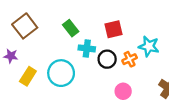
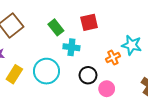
red square: (113, 29) -> (89, 22), moved
black circle: (107, 59) -> (88, 75), moved

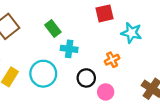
red square: (89, 22) -> (105, 13), moved
cyan star: (132, 45) -> (131, 33), moved

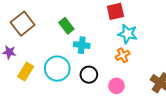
cyan star: (131, 33) -> (128, 34), moved
black circle: (86, 78) -> (89, 75), moved

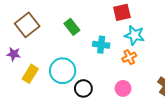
cyan cross: (82, 45) -> (101, 45), moved
black circle: (89, 75) -> (83, 88), moved

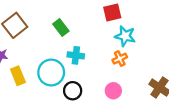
cyan cross: (101, 45) -> (76, 55), moved
yellow rectangle: (30, 74) -> (18, 76), turned -54

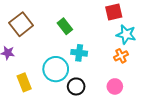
yellow rectangle: (18, 76) -> (24, 82), moved

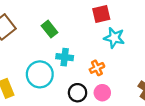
orange cross: (121, 56) -> (97, 68), moved
black circle: (76, 86) -> (78, 93), moved

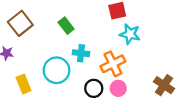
orange cross: (97, 68) -> (113, 64), size x1.6

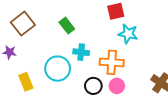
orange cross: (113, 64) -> (112, 62), turned 30

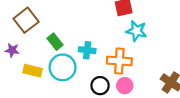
green rectangle: (67, 26) -> (55, 42), moved
yellow rectangle: (26, 82) -> (32, 71), moved, turned -54

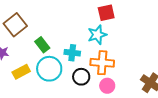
cyan star: (137, 31) -> (97, 35), moved, turned -30
yellow rectangle: (32, 71) -> (21, 72), turned -42
black circle: (100, 86) -> (81, 77), moved

